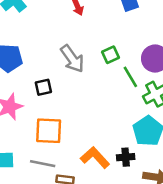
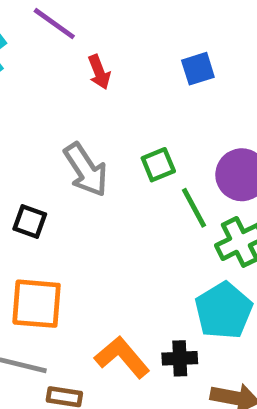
black square: (43, 87) -> (30, 222), turned 30

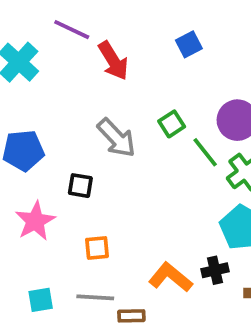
red arrow: (99, 72) -> (113, 61), size x1.5
orange square: (37, 304) -> (97, 248), size x0.6

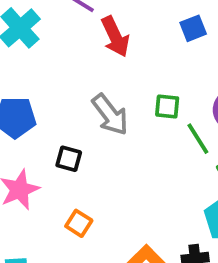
green square: (172, 124) -> (167, 107), turned 32
orange square: (97, 248) -> (79, 223), turned 32

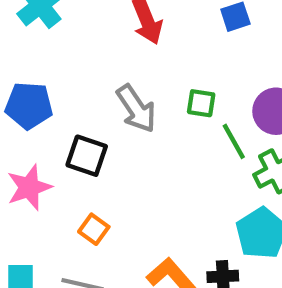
black square: (69, 159) -> (87, 156), size x1.4

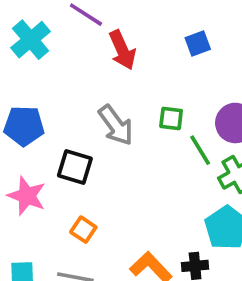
pink star: (29, 187) -> (27, 196), turned -30

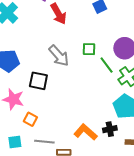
orange square: (83, 230) -> (30, 119), moved

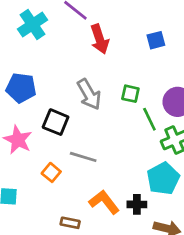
orange square: (30, 119) -> (51, 172), moved
gray line: (44, 142) -> (83, 157), moved

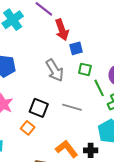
blue square: (156, 40) -> (76, 48), moved
black square: (56, 122) -> (39, 108), moved
gray line: (83, 157) -> (72, 107), moved

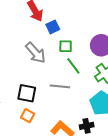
green line: (99, 88) -> (73, 66), moved
orange square: (28, 128) -> (28, 116), moved

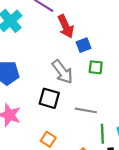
green line: (73, 66) -> (102, 134), moved, turned 30
black square: (27, 93) -> (49, 98), moved

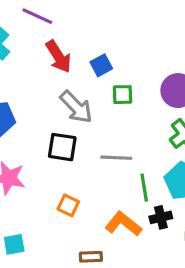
red arrow: (66, 26) -> (58, 57), moved

